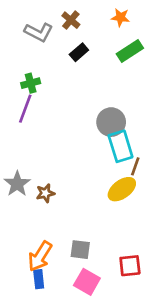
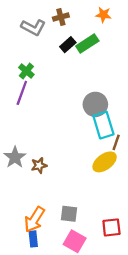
brown cross: (71, 20) -> (61, 17), turned 35
green rectangle: (130, 51) -> (87, 43), moved
green cross: (31, 83) -> (26, 71), turned -35

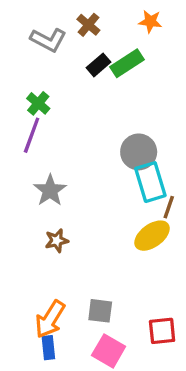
brown cross: (61, 17) -> (88, 25), turned -35
gray star: (15, 157) -> (50, 190), moved

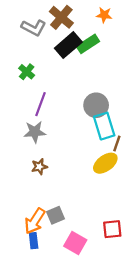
brown cross: (88, 25) -> (61, 17), size x1.5
black rectangle: (98, 65) -> (68, 45), size x1.6
purple line: (32, 135) -> (41, 104), moved
gray star: (50, 190) -> (35, 132), turned 30
gray square: (100, 311) -> (56, 215), moved, turned -30

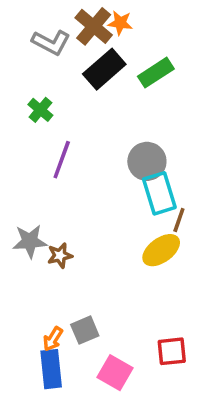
orange star: (104, 15) -> (120, 23), moved
green rectangle: (88, 44) -> (156, 73), moved
gray star: (35, 132) -> (30, 241), moved
orange arrow: (35, 221) -> (53, 339), size x0.6
blue rectangle: (34, 241) -> (51, 369), size x1.5

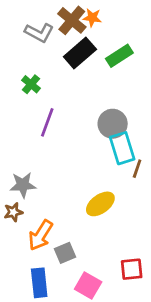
yellow ellipse: (161, 250) -> (100, 204), moved
brown star: (60, 255) -> (13, 212), moved
orange arrow: (53, 339) -> (41, 235), moved, size x1.6

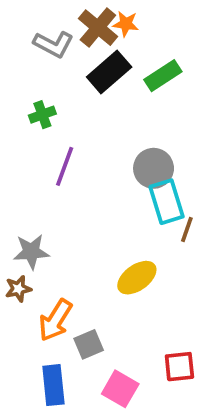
green cross: (31, 84) -> (42, 115), turned 30

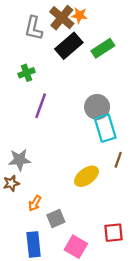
gray L-shape: (53, 44) -> (34, 28), turned 75
brown line: (187, 229) -> (118, 160), moved
orange arrow: (55, 320) -> (35, 203), size x0.6

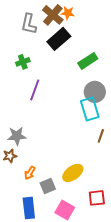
green rectangle: (103, 48) -> (88, 61), moved
gray circle: (97, 107) -> (95, 92), moved
yellow ellipse: (86, 176) -> (73, 173), moved

